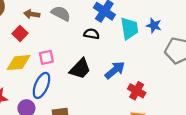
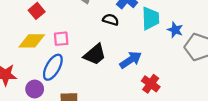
blue star: (154, 26) -> (175, 30), moved

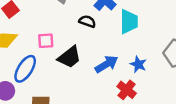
blue star: (175, 30) -> (138, 64), moved
pink square: (61, 39) -> (46, 41), moved

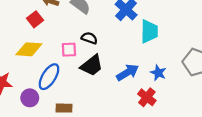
black semicircle: (87, 21) -> (89, 38), moved

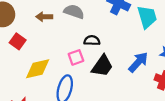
red square: (35, 19) -> (18, 41), moved

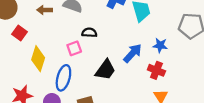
black trapezoid: (102, 66) -> (105, 70), moved
yellow diamond: (38, 69) -> (38, 59), turned -60

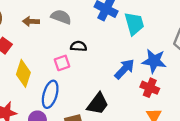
blue star: (160, 45) -> (154, 61), size x1.5
black trapezoid: (105, 70) -> (98, 104), moved

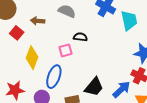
brown arrow: (31, 21) -> (38, 21), moved
blue arrow: (124, 69) -> (121, 89), moved

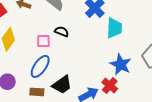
blue ellipse: (54, 77) -> (40, 66), moved

